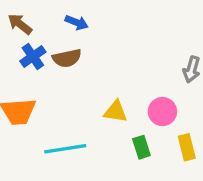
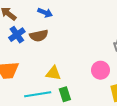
yellow triangle: (115, 112) -> (53, 73), moved
green rectangle: (141, 147) -> (65, 94), moved

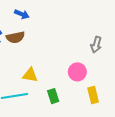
green rectangle: (65, 94) -> (53, 96), moved

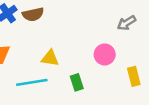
gray arrow: (96, 45) -> (126, 23), turned 42
yellow rectangle: (93, 95) -> (134, 76), moved

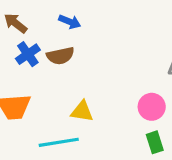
green rectangle: (77, 82) -> (155, 142), moved

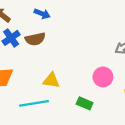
green rectangle: (155, 142) -> (85, 103), moved, turned -49

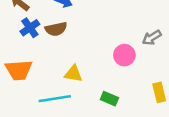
pink circle: (103, 77) -> (124, 55), moved

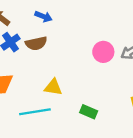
pink circle: (124, 55) -> (103, 52), moved

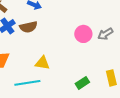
green rectangle: (89, 112) -> (82, 83), moved, turned -56

